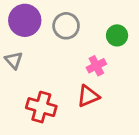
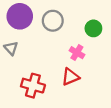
pink cross: (96, 66) -> (77, 53), turned -32

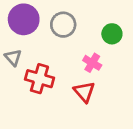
red triangle: (70, 77) -> (84, 92), turned -48
red cross: (33, 86) -> (39, 79), moved

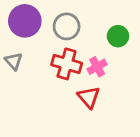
pink cross: (92, 63) -> (97, 67), turned 30
red cross: (39, 79) -> (67, 64), moved

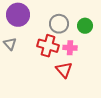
gray circle: (67, 26) -> (59, 24), moved
pink cross: (97, 67) -> (70, 48), turned 32

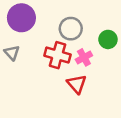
green circle: (85, 26) -> (108, 39), moved
pink cross: (70, 48) -> (84, 57), turned -32

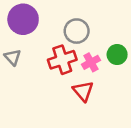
green circle: (108, 39) -> (117, 55), moved
red cross: (57, 55) -> (62, 60), turned -35

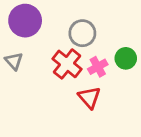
red cross: (62, 60) -> (67, 64), turned -32

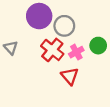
purple circle: (25, 21) -> (39, 16), moved

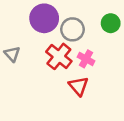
green circle: (98, 46) -> (111, 23), moved
pink cross: (76, 52) -> (86, 59), turned -32

